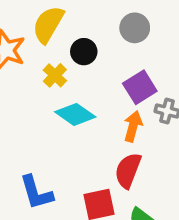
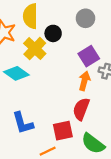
yellow semicircle: (48, 24) -> (30, 16), turned -30
yellow cross: (55, 75) -> (35, 49), size x1.5
cyan diamond: (75, 114) -> (16, 73), moved

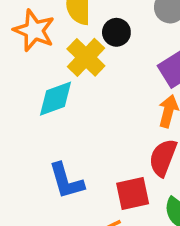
cyan diamond: (16, 73) -> (56, 99), turned -55

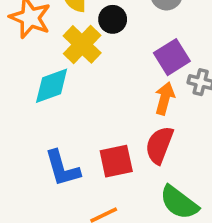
red square: (133, 193) -> (116, 161), moved

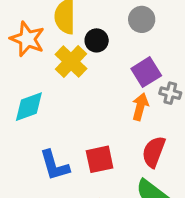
cyan diamond: (52, 86) -> (29, 107), moved
red semicircle: (159, 145) -> (154, 152), moved

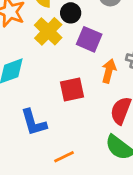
purple square: (146, 72) -> (89, 39), moved, turned -35
red square: (100, 159) -> (72, 89), moved

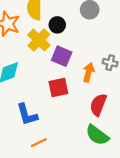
purple square: (89, 39) -> (62, 56), moved
orange line: (64, 157) -> (39, 143), moved

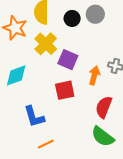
black circle: (57, 25) -> (72, 18), moved

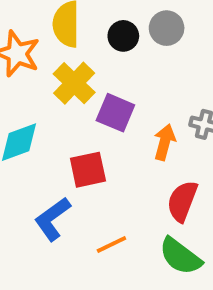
red square: (65, 90) -> (88, 170), moved
blue L-shape: (34, 117) -> (52, 219), turned 70
orange line: (46, 144) -> (111, 244), moved

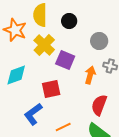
gray circle: (167, 28) -> (99, 41), moved

